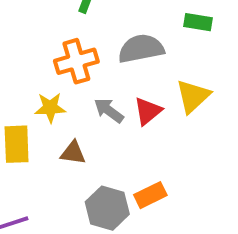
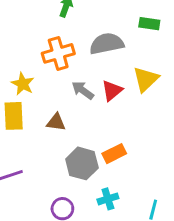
yellow star: (50, 108) -> (23, 84), moved, turned 30

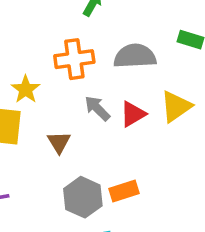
brown triangle: (56, 122) -> (59, 142), turned 42

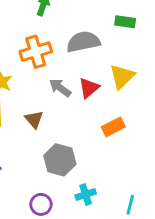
orange rectangle: (124, 191) -> (113, 127), moved

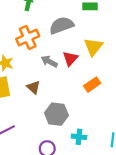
cyan cross: (86, 195) -> (79, 137), turned 32

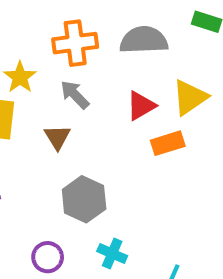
gray arrow: (49, 61) -> (75, 95), moved
orange rectangle: (92, 85) -> (168, 143), moved

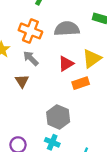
orange cross: (75, 43) -> (30, 31), turned 30
gray hexagon: (84, 199) -> (58, 117), moved

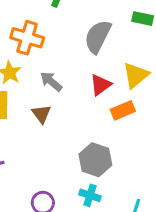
gray semicircle: (67, 29) -> (98, 37), turned -55
orange cross: (30, 31) -> (27, 38), moved

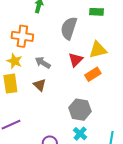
yellow triangle: (136, 75) -> (98, 50), turned 36
cyan cross: (90, 195) -> (80, 134), turned 32

